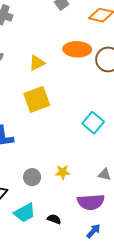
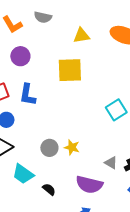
gray circle: (32, 177) -> (49, 148), moved
cyan trapezoid: (25, 213) -> (23, 174), turned 45

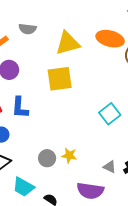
yellow triangle: (81, 35) -> (68, 43), size x1.5

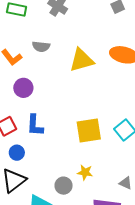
yellow square: (60, 79) -> (89, 131), moved
gray circle: (47, 158) -> (64, 186), moved

